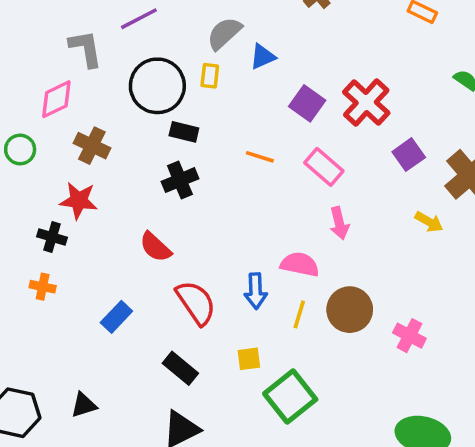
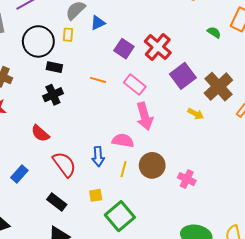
purple square: (409, 155) -> (183, 76), size x1.4
pink arrow: (339, 223) -> (145, 116), size x1.5

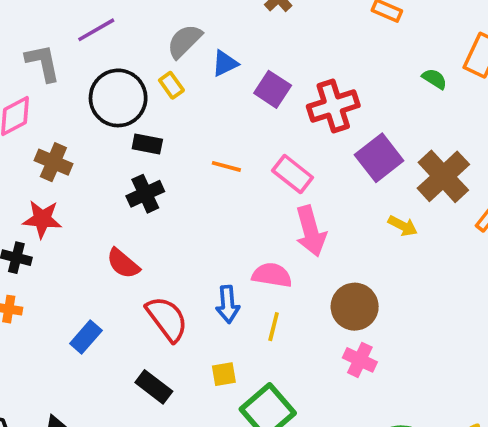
yellow rectangle: (68, 35) -> (171, 85), turned -40
red cross: (158, 47) -> (333, 106), turned 32
purple square: (124, 49) -> (273, 89), moved
brown circle: (152, 165) -> (355, 307), moved
pink cross: (187, 179) -> (360, 360), moved

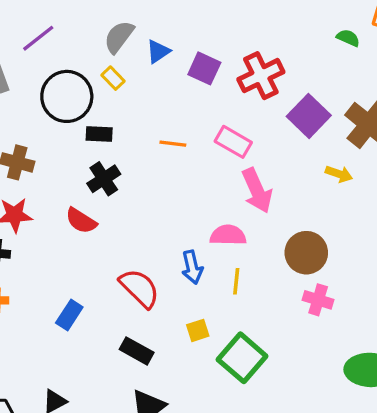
red semicircle: (123, 264) -> (81, 221), moved

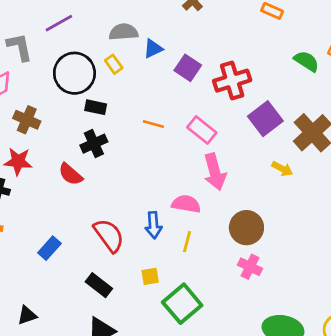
gray semicircle: (119, 37) -> (123, 32), turned 40
green semicircle: (348, 38) -> (306, 61), size x1.4

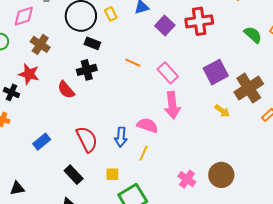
red cross: (232, 81) -> (199, 21), moved
brown circle: (246, 228) -> (221, 175), moved

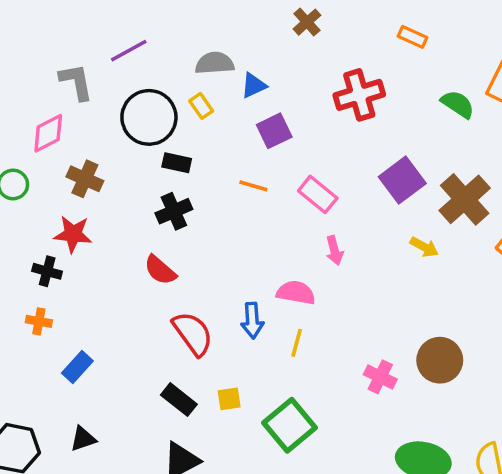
purple square: (165, 25) -> (274, 131), moved, turned 30
red semicircle: (66, 90) -> (160, 270), moved
pink arrow: (172, 105) -> (334, 250), size x0.6
blue rectangle: (42, 142) -> (77, 367), moved
yellow square: (112, 174) -> (229, 399), moved

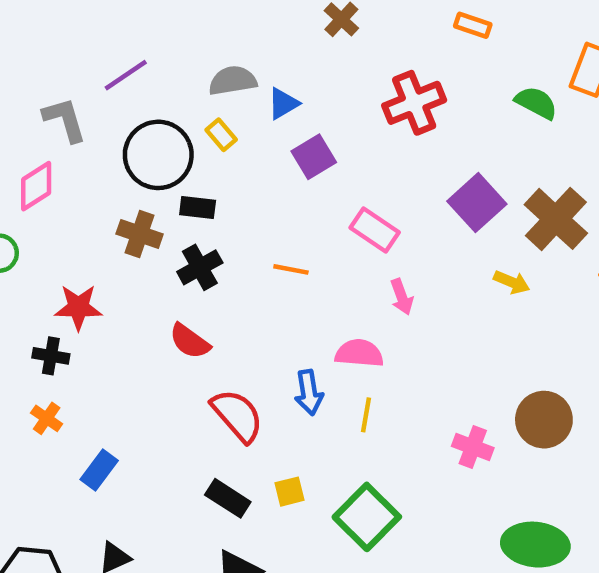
brown cross: (85, 179) -> (140, 234), moved
orange line: (253, 186) -> (291, 269), moved
orange cross: (39, 321) -> (47, 418), turned 30

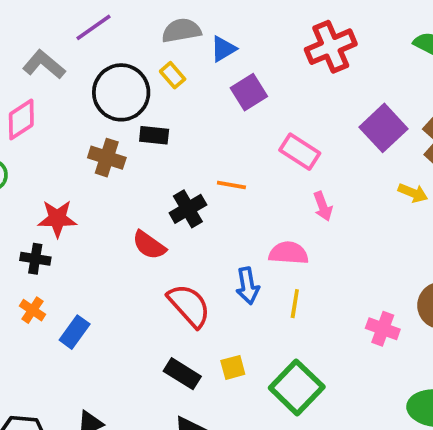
gray L-shape: (65, 120) -> (44, 65), turned -33
black cross: (200, 267) -> (188, 209), moved
blue rectangle: (99, 470) -> (75, 332), moved

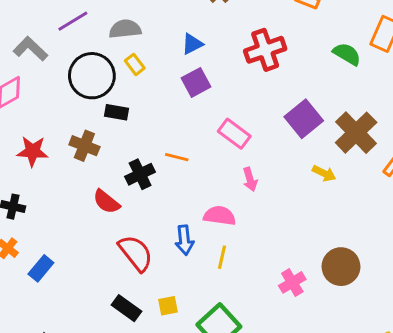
gray semicircle: (181, 31) -> (125, 29), moved
blue triangle: (223, 49) -> (192, 44), moved
brown cross: (107, 158) -> (84, 146), moved
red star: (57, 219) -> (33, 151), moved
pink cross: (383, 329) -> (292, 282), turned 35

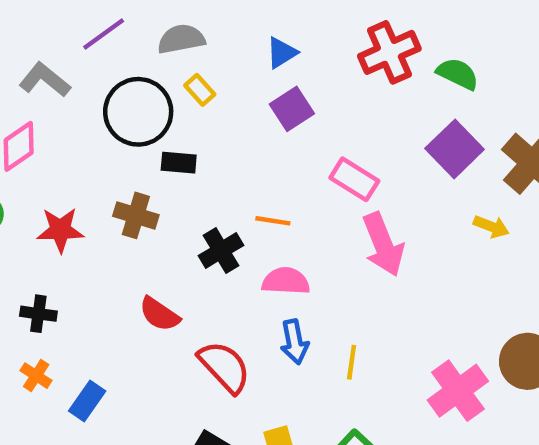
green semicircle: (347, 54) -> (458, 74), moved
pink arrow: (250, 179) -> (383, 244), size x1.8
red semicircle: (106, 202) -> (159, 314), moved
pink semicircle: (220, 216) -> (286, 281), moved
pink cross: (292, 282) -> (458, 391), size x1.5

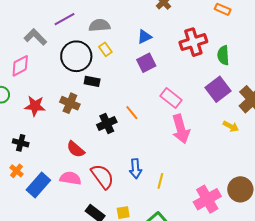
green semicircle: (458, 74) -> (223, 55), turned -126
orange line: (273, 221) -> (132, 113), turned 35
pink semicircle: (286, 281) -> (70, 178), moved
blue rectangle: (87, 401) -> (38, 185), size x1.4

